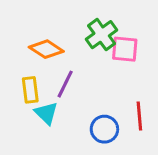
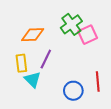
orange diamond: (46, 49) -> (33, 35), turned -35
pink square: (125, 49) -> (88, 35), turned -30

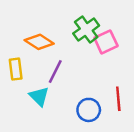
orange diamond: (33, 35) -> (39, 42), turned 35
yellow rectangle: (21, 63) -> (16, 69), moved

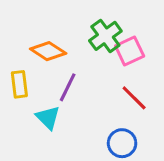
red line: (118, 99) -> (134, 98), moved, turned -40
blue circle: (89, 110) -> (122, 143), moved

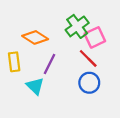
red line: (134, 98) -> (88, 58), moved
blue circle: (122, 143) -> (89, 83), moved

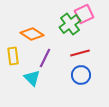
pink square: (95, 37) -> (84, 14), moved
red line: (88, 58) -> (80, 53), turned -60

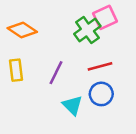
orange diamond: (32, 34) -> (22, 30), moved
cyan triangle: (32, 78) -> (72, 105), moved

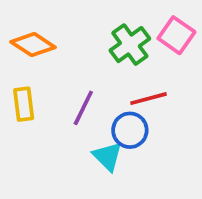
pink square: (105, 17) -> (176, 35), moved, turned -30
blue circle: (101, 94) -> (130, 130), moved

